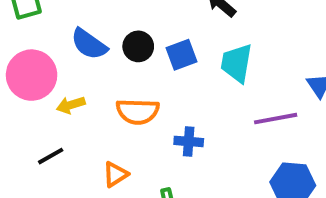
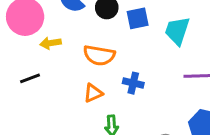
orange triangle: (115, 174) -> (93, 93), moved

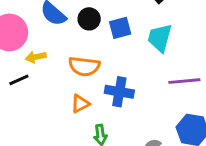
black line: (30, 78) -> (19, 80), moved
blue cross: (133, 83) -> (119, 92), size x1.4

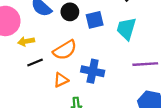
orange semicircle: (84, 66) -> (65, 50), turned -40
black line: (19, 80) -> (35, 62), moved

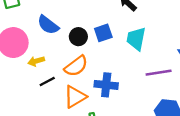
black circle: (70, 12) -> (78, 37), moved
orange triangle: (61, 80) -> (75, 97), size x1.5

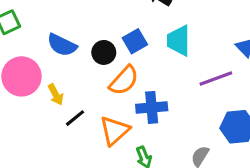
yellow arrow: (36, 61) -> (56, 94), turned -91
orange semicircle: (76, 66) -> (124, 81), moved

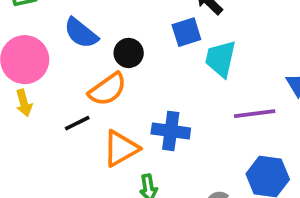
blue square: (135, 41) -> (186, 32), moved
orange semicircle: (124, 81) -> (108, 89), moved
yellow arrow: (56, 94) -> (24, 103), moved

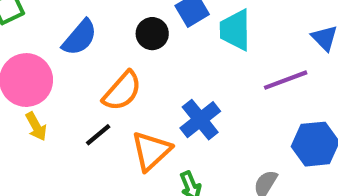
blue semicircle: (81, 33) -> (80, 38), turned -75
black circle: (129, 53) -> (152, 34), moved
blue cross: (171, 131) -> (200, 120), turned -33

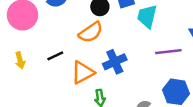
orange semicircle: (122, 91) -> (91, 32), moved
yellow arrow: (36, 126) -> (20, 60), moved

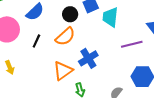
black line: (55, 56) -> (36, 41), moved, turned -32

